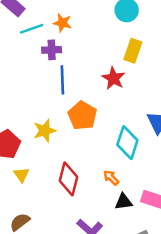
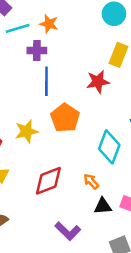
red star: (114, 78) -> (98, 82), turned 30
red diamond: (68, 179) -> (48, 181), turned 52

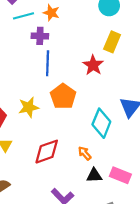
red star: (98, 82) -> (93, 65), turned -30

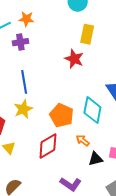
blue line: (48, 63) -> (24, 82), moved
orange pentagon: (63, 96) -> (62, 115), moved

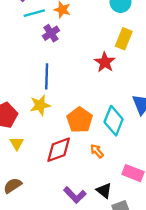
purple cross: (20, 42) -> (51, 33), turned -35
black triangle: (96, 159) -> (104, 191), moved, turned 42

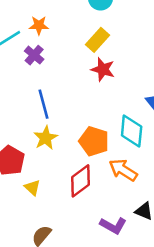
yellow rectangle: (124, 39) -> (98, 40), moved, turned 36
orange arrow: (97, 151) -> (123, 170), size x1.6

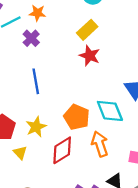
cyan diamond: (132, 131) -> (110, 111), turned -32
yellow star: (46, 138) -> (36, 127), moved
orange arrow: (123, 170) -> (100, 144), turned 35

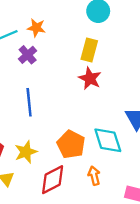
yellow rectangle: (87, 30) -> (89, 50), turned -36
orange arrow: (100, 144) -> (94, 176), size x0.7

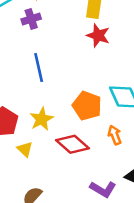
purple cross: (28, 55) -> (31, 19), turned 30
red diamond: (53, 180) -> (72, 144), turned 76

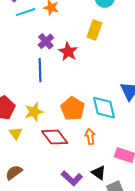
purple cross: (31, 19) -> (46, 41), moved, turned -35
red star: (98, 35) -> (68, 52), moved

